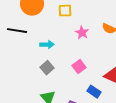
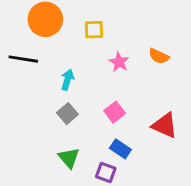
cyan arrow: (47, 45) -> (67, 80), turned -72
blue rectangle: (94, 92) -> (120, 149), moved

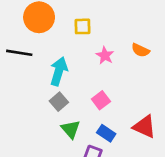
cyan arrow: (67, 80) -> (59, 71), size x1.5
red triangle: (165, 125) -> (144, 127), moved
green triangle: (69, 158) -> (71, 129), moved

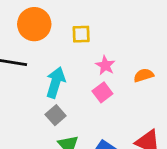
orange semicircle: (140, 50) -> (144, 75), moved, turned 138
pink square: (101, 100) -> (102, 92), moved

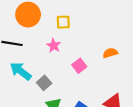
pink star: (105, 65) -> (54, 46), moved
cyan arrow: (56, 82) -> (21, 71), moved, turned -70

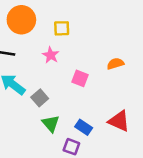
pink square: (79, 66) -> (80, 78), turned -32

